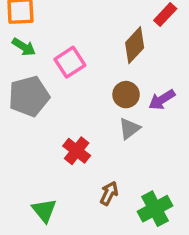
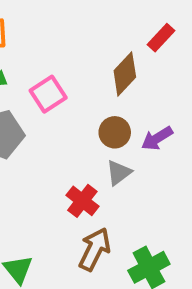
red cross: (77, 151) -> (82, 201), moved
brown arrow: (109, 193) -> (95, 249), size x1.5

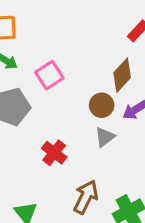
brown diamond: (125, 74) -> (122, 75), moved
red cross: (82, 201) -> (54, 153), moved

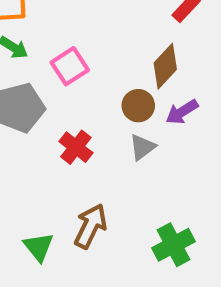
red cross: (54, 153) -> (76, 147), moved
brown arrow: (86, 197) -> (90, 226), moved

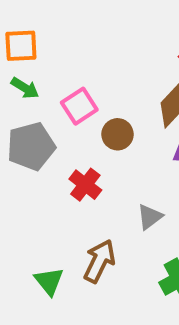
brown circle: (138, 106) -> (118, 134), moved
gray triangle: (142, 147) -> (150, 217), moved

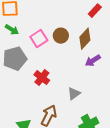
brown circle: (118, 134) -> (61, 36), moved

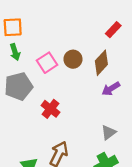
green arrow: (12, 30) -> (15, 52), turned 40
gray triangle: (74, 94) -> (108, 132), moved

